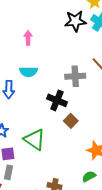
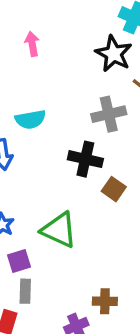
black star: (75, 21) -> (114, 54), moved, turned -30
pink arrow: (28, 38) -> (32, 44), moved

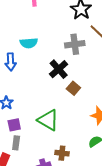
black cross: (85, 159) -> (59, 69), turned 30
green triangle: (59, 230) -> (48, 120), moved

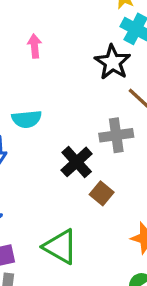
gray cross: (75, 44) -> (116, 135), moved

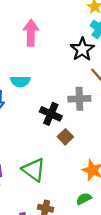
pink arrow: (35, 46) -> (31, 33), size x1.6
black cross: (77, 162) -> (51, 114), turned -30

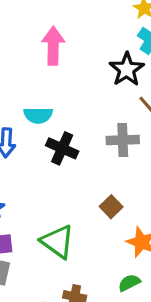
black cross: (51, 114) -> (62, 148), moved
brown square: (65, 137) -> (111, 207), moved

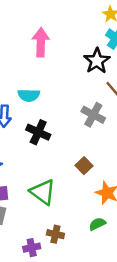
gray cross: (123, 140) -> (93, 115), turned 30
black cross: (62, 148) -> (38, 132), moved

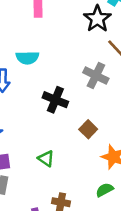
black cross: (38, 132) -> (55, 100), moved
green triangle: (43, 192) -> (46, 159), size x0.6

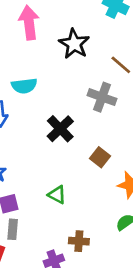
black star: (97, 19) -> (74, 44), moved
black cross: (55, 100) -> (60, 129), turned 30

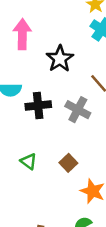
black cross: (60, 129) -> (38, 106), moved, turned 30
green triangle: (57, 195) -> (29, 161), moved

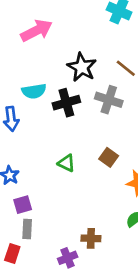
pink arrow: (22, 34) -> (37, 31), turned 72
black star: (60, 59) -> (82, 67), moved

